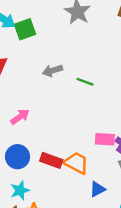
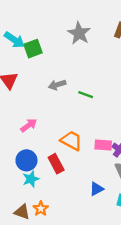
red rectangle: (51, 160) -> (56, 164), turned 42
orange trapezoid: (76, 163) -> (71, 141), moved
cyan star: (20, 190) -> (31, 179), moved

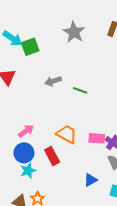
pink arrow: (29, 125) -> (26, 131), moved

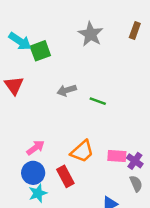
orange trapezoid: (67, 134) -> (82, 151), turned 110

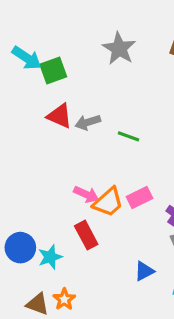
red triangle: (14, 86) -> (60, 116), moved, turned -30
pink arrow: (36, 148) -> (86, 194), moved, turned 60
pink rectangle: (117, 156) -> (139, 197), moved, turned -30
blue circle: (33, 173) -> (20, 248), moved

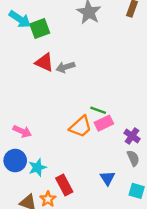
green line: (128, 136) -> (98, 110), moved
pink arrow: (86, 194) -> (22, 131), moved
red rectangle: (86, 235) -> (64, 185), moved
blue triangle: (144, 271) -> (107, 178), turned -35

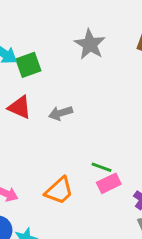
red triangle: (44, 62) -> (20, 107), moved
orange trapezoid: (81, 127) -> (59, 191), moved

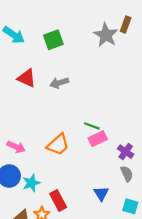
gray star: (90, 44) -> (106, 35), moved
green square: (28, 65) -> (53, 40), moved

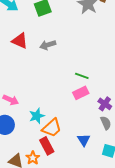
green line: (92, 126) -> (82, 76), moved
orange trapezoid: (58, 145) -> (52, 128), moved
cyan star: (31, 183) -> (37, 116), moved

